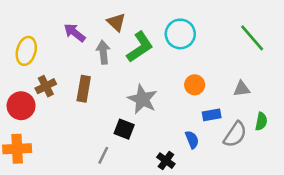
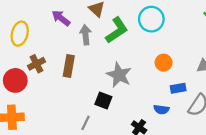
blue semicircle: (192, 140) -> (161, 109), turned 120

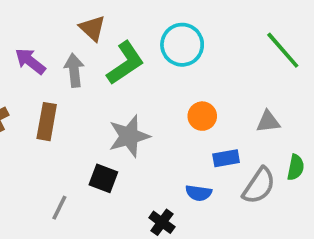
purple arrow: (61, 18) -> (30, 61), moved
gray star: (119, 75) -> (129, 136), turned 30
gray line: (86, 123) -> (59, 208), moved

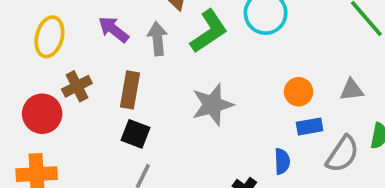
orange circle: (202, 116) -> (299, 92), moved
black square: (103, 178) -> (136, 134), moved
blue semicircle: (199, 193) -> (282, 161), turned -100

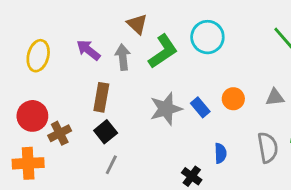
brown cross: (77, 86) -> (60, 133), moved
blue rectangle: (310, 127) -> (200, 107), moved, turned 60
black square: (136, 134) -> (106, 132), turned 30
gray semicircle: (343, 154) -> (268, 148), turned -44

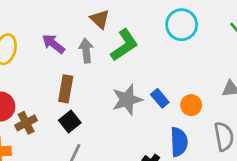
cyan circle: (207, 37) -> (182, 25), moved
orange circle: (233, 99) -> (191, 105), moved
blue semicircle: (220, 153) -> (179, 142), size x1.5

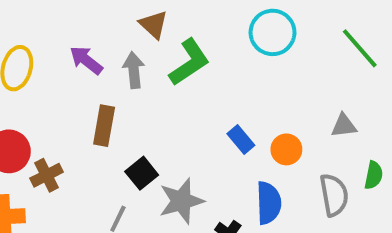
gray star: (127, 100) -> (181, 201), moved
black square: (70, 121) -> (142, 173), moved

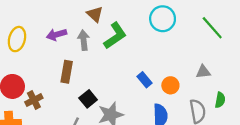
purple arrow: (86, 60) -> (56, 35), turned -54

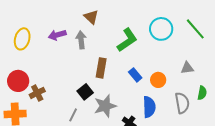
cyan circle: (163, 19) -> (161, 29), moved
green L-shape: (115, 36) -> (127, 40), moved
brown rectangle: (67, 72) -> (101, 68), moved

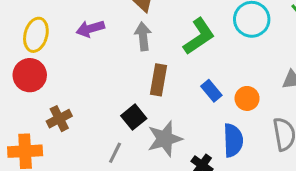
gray arrow: (81, 40) -> (143, 36), moved
red circle: (18, 81) -> (30, 75), moved

